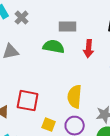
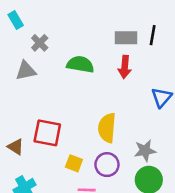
gray cross: (22, 18) -> (40, 43), moved
gray rectangle: (68, 27) -> (126, 38), moved

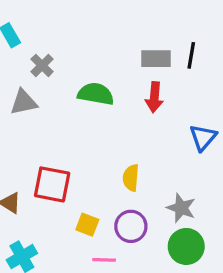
yellow semicircle: (107, 128) -> (131, 178), size x0.7
gray star: (145, 151) -> (181, 208), turned 30

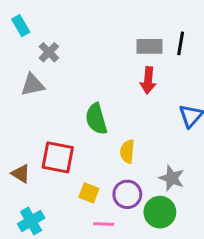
green semicircle: (96, 94) -> (96, 119), moved, turned -116
green circle: (186, 246) -> (160, 212), moved

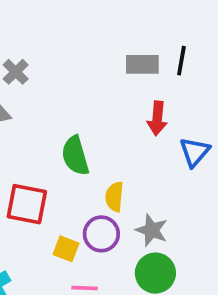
red arrow: (148, 80) -> (157, 118), moved
gray star: (172, 178) -> (152, 230), moved
purple circle: (127, 194) -> (101, 234), moved

